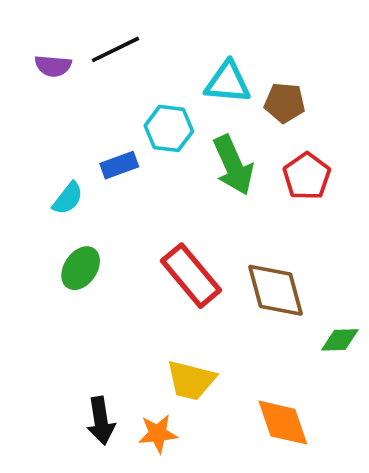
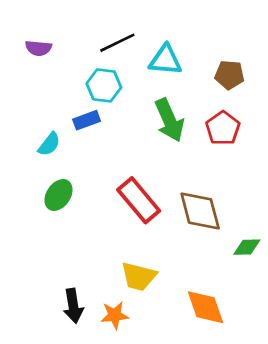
black line: (116, 49) -> (117, 43), moved
brown pentagon: (285, 103) -> (229, 75), moved
cyan hexagon: (169, 128) -> (104, 85), moved

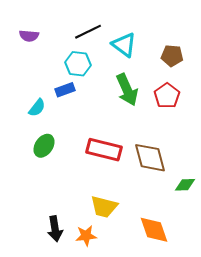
cyan triangle: (165, 60) -> (124, 45), turned 32
red rectangle: (139, 200) -> (104, 150), turned -36

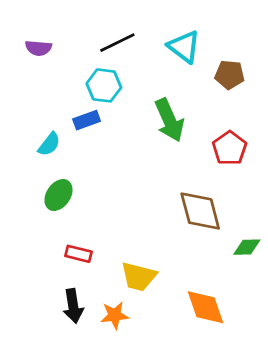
cyan triangle: (124, 45) -> (184, 47), moved
red pentagon: (167, 96) -> (230, 148), moved
red rectangle: (104, 150) -> (79, 254), moved, size x0.6

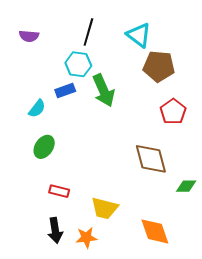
black line: (117, 43) -> (88, 32), turned -48
brown pentagon: (230, 75) -> (159, 66), moved, size x1.4
green arrow: (169, 120) -> (104, 90), moved

